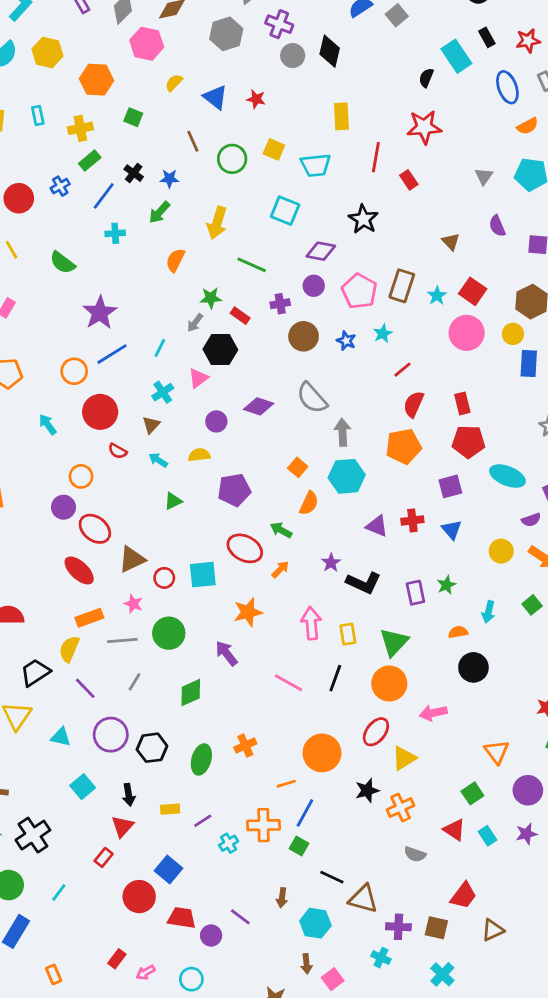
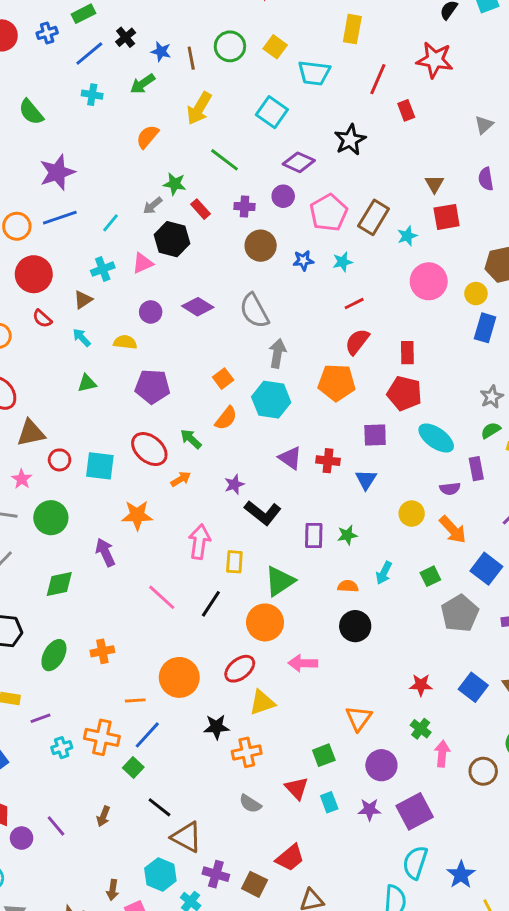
brown line: (193, 141) -> (191, 58), moved
red square: (473, 291) -> (447, 217), moved, turned 32
blue star: (346, 341) -> (303, 260), turned 30
cyan hexagon: (315, 923) -> (160, 874), moved

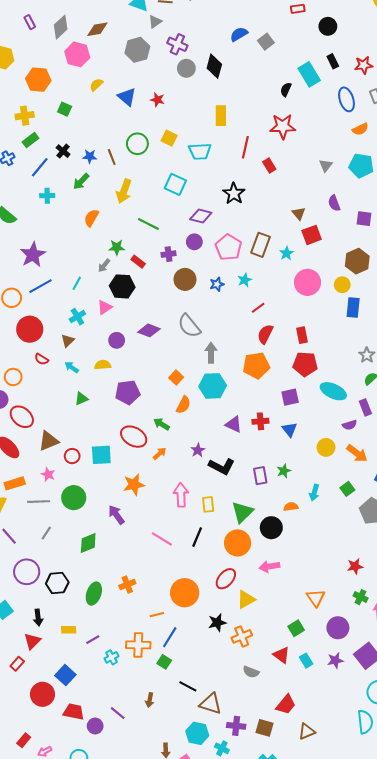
black circle: (355, 626) -> (271, 528), moved

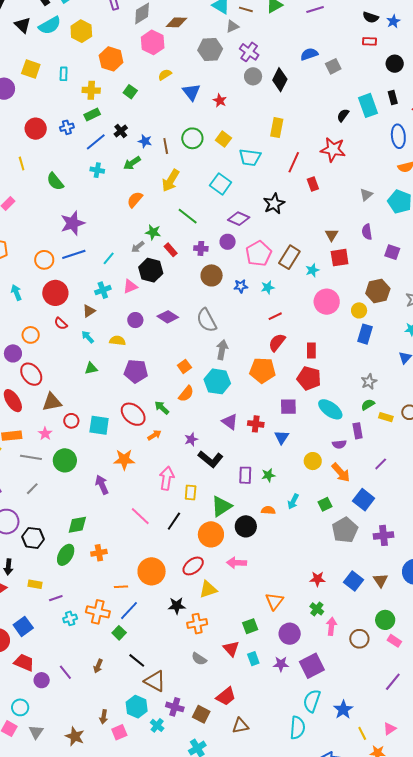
green diamond: (88, 543) -> (77, 525), moved

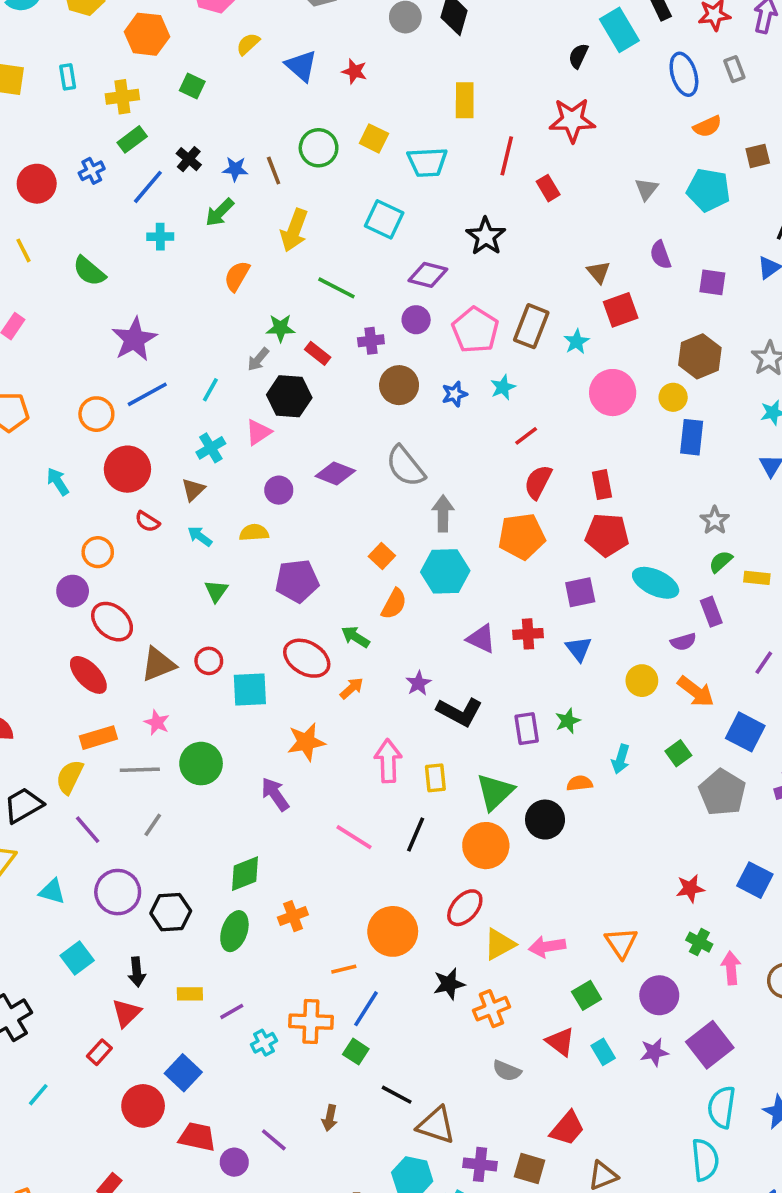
green triangle: (91, 368) -> (216, 591), turned -32
red circle: (71, 421) -> (209, 661), moved
pink arrow: (237, 563) -> (547, 947), moved

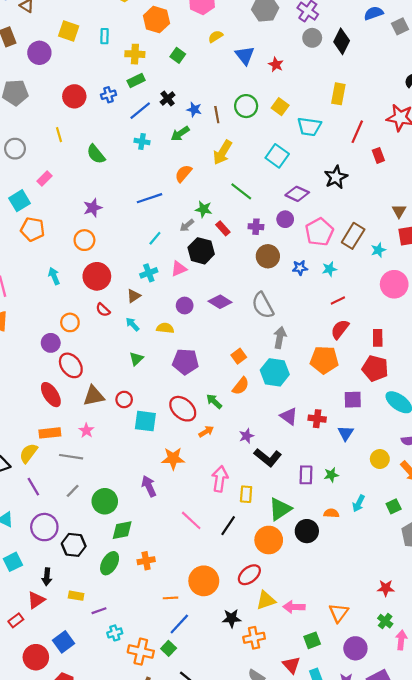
purple star: (134, 339) -> (93, 208), moved, size x0.7
blue line: (147, 394) -> (149, 198), moved
green circle: (201, 764) -> (105, 501), moved
orange cross: (311, 1022) -> (141, 652), moved

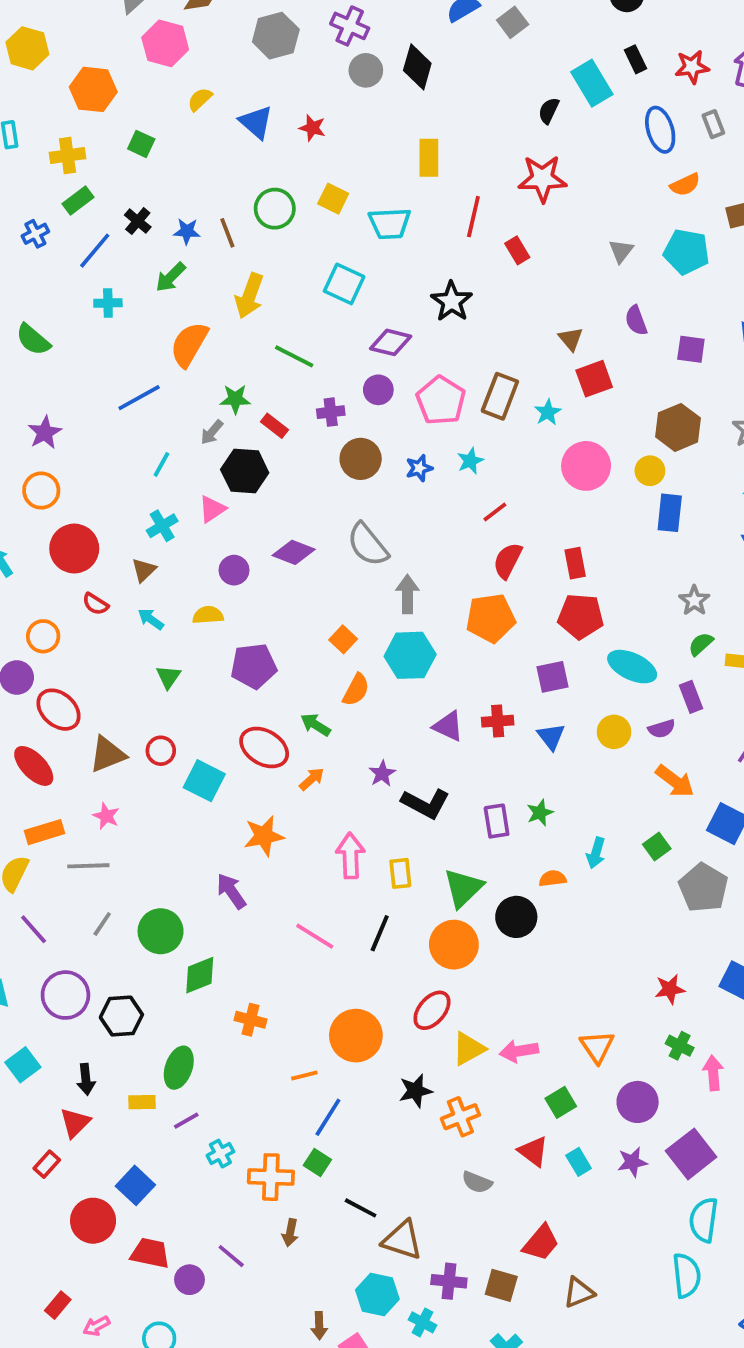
orange semicircle: (183, 173) -> (189, 344), size x1.4
cyan square: (145, 421) -> (204, 781), turned 30
yellow circle: (380, 459) -> (614, 732), moved
orange cross: (146, 561) -> (251, 1020), turned 35
green ellipse: (110, 563) -> (179, 1068), moved

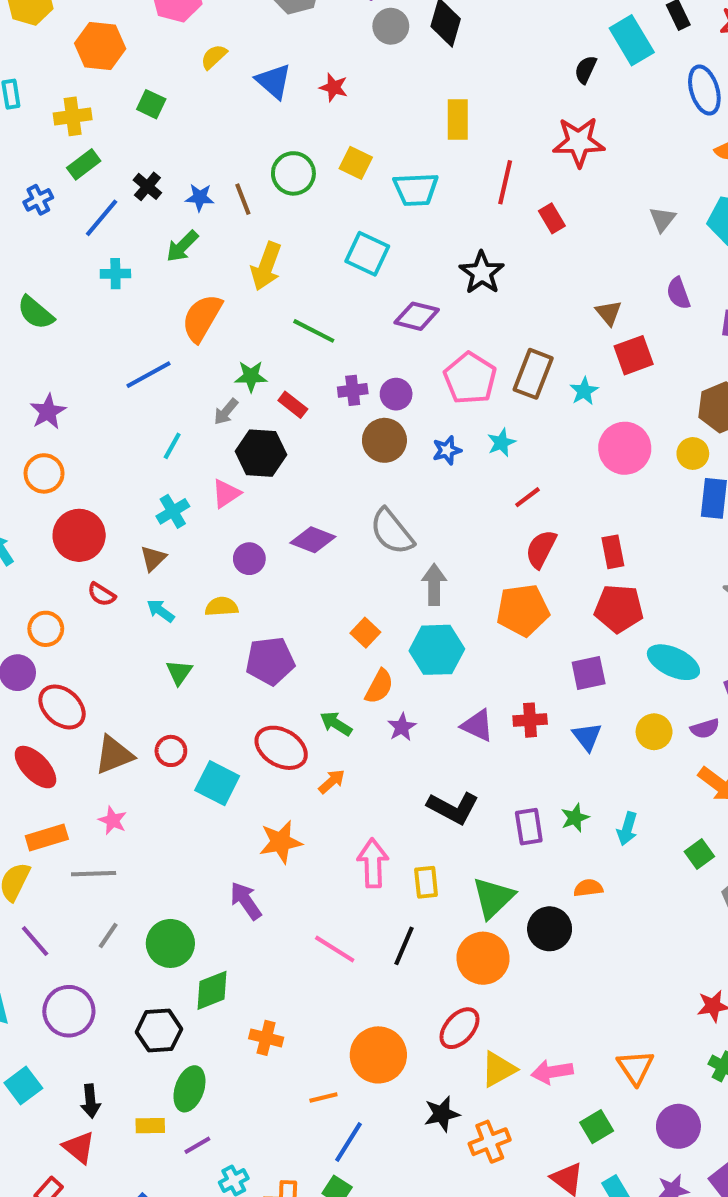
purple circle: (378, 390) -> (396, 394), moved
purple star: (382, 774) -> (402, 727), moved
cyan arrow: (596, 853) -> (627, 829), moved
black hexagon: (121, 1016) -> (159, 1031), moved
red triangle: (75, 1123) -> (79, 1147), turned -36

